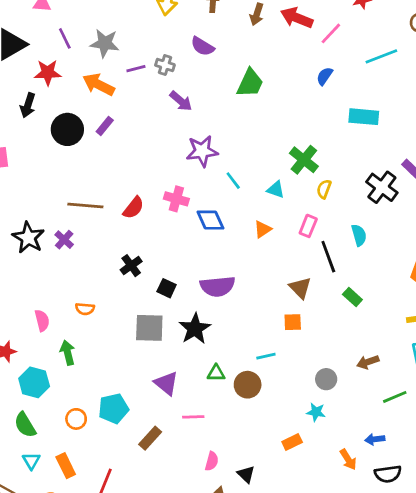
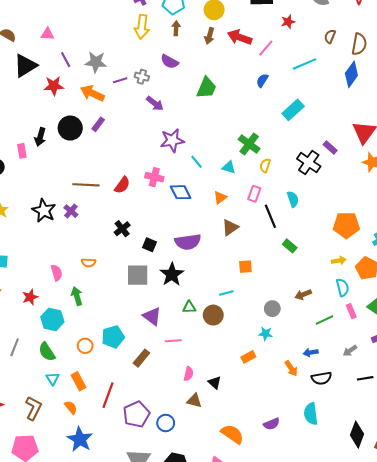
black arrow: (28, 105) -> (40, 137), moved
cyan rectangle: (364, 117) -> (293, 110), turned -45
brown triangle: (300, 288) -> (230, 227), moved, turned 42

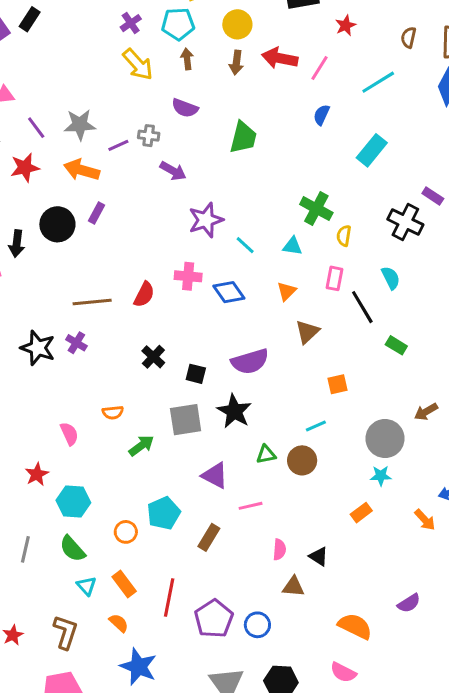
yellow arrow: (142, 27) -> (138, 64), turned -40
green arrow: (77, 296) -> (141, 446), moved, turned 78
gray circle: (272, 309) -> (385, 439), size x1.6

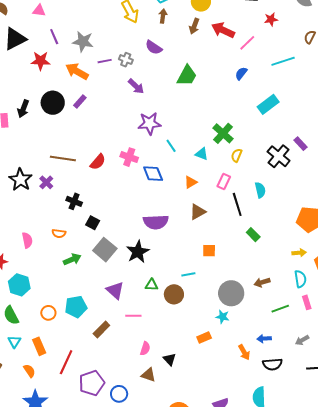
black cross: (153, 357) -> (74, 201), moved, turned -35
black square: (196, 374) -> (93, 223), moved
gray square: (186, 420) -> (105, 250), turned 35

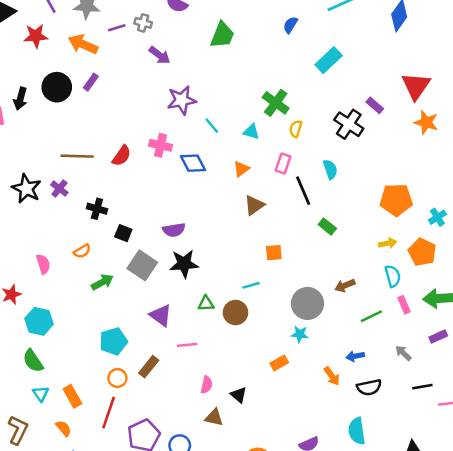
purple semicircle: (156, 222) -> (174, 230), moved, size x0.7
orange semicircle: (59, 233) -> (82, 251), turned -32
black star: (138, 252) -> (184, 264), turned 30
orange circle: (48, 313) -> (117, 378), moved
gray arrow: (302, 340) -> (403, 353), turned 80

